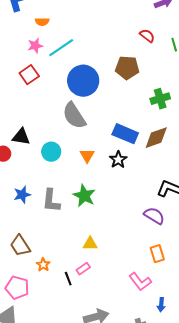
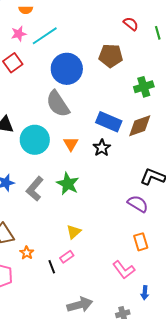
cyan circle: (51, 152) -> (35, 140), size x1.5
gray L-shape: (51, 201) -> (35, 189), turned 35
yellow triangle: (90, 244) -> (74, 232), turned -42

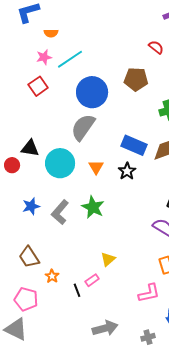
gray semicircle: (58, 104) -> (83, 127), turned 68
yellow triangle: (74, 232) -> (108, 259), moved
pink L-shape: (124, 270) -> (149, 293), turned -65

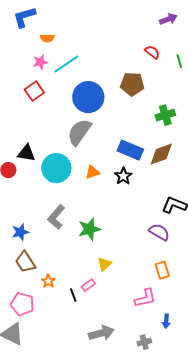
orange triangle: (96, 167) -> (92, 172), turned 42
blue star: (31, 206) -> (20, 232), moved
green star: (93, 207) -> (89, 229), moved, turned 30

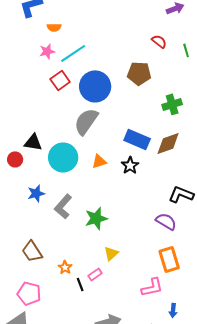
red square: (34, 91) -> (60, 80), moved
blue star: (20, 232) -> (36, 193), moved
orange rectangle: (162, 270) -> (169, 259), size x1.4
orange star: (48, 281) -> (65, 267), moved

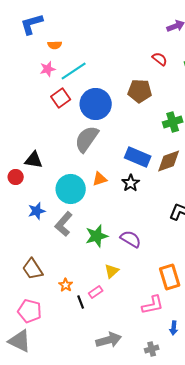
cyan circle: (63, 157) -> (71, 189), moved
purple semicircle: (166, 221) -> (131, 239), moved

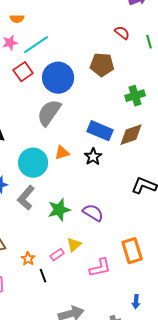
pink rectangle: (96, 292) -> (57, 255), moved
pink L-shape: (153, 305) -> (100, 268), moved

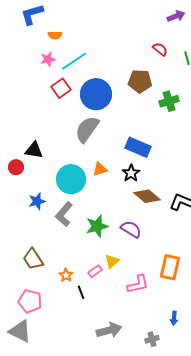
green cross: (135, 96) -> (169, 101), moved
brown diamond: (131, 135) -> (147, 196), moved, turned 60
orange rectangle: (132, 251) -> (170, 267), turned 30

